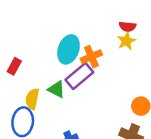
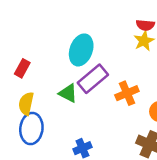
orange cross: (91, 57) -> (127, 93), moved
yellow semicircle: (32, 99) -> (26, 104), moved

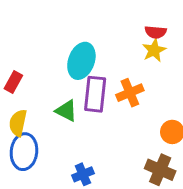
purple rectangle: (93, 79) -> (95, 94), turned -44
orange cross: (127, 93) -> (130, 93), moved

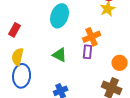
purple rectangle: (95, 94) -> (88, 52), moved, size x0.6
green triangle: (66, 111) -> (60, 55), moved

